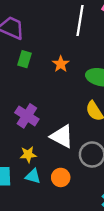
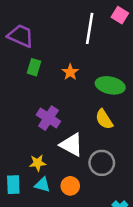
purple cross: (27, 116) -> (48, 118), moved

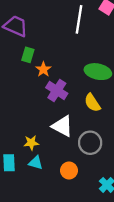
orange star: (70, 72) -> (43, 69), moved
purple cross: (48, 118) -> (57, 90), moved
orange circle: (70, 186) -> (69, 171), moved

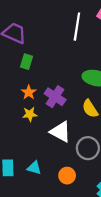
orange star: (43, 69) -> (29, 92), moved
yellow star: (31, 143) -> (30, 114), moved

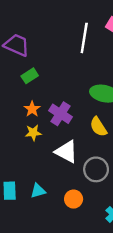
green rectangle: (27, 62) -> (30, 76), turned 40
cyan triangle: (34, 168) -> (38, 191), turned -32

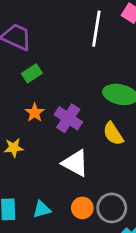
yellow star: (33, 133) -> (14, 148), moved
gray circle: (96, 169) -> (112, 208), moved
orange circle: (74, 199) -> (82, 208), moved

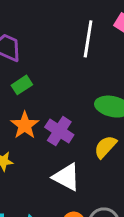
orange star: (35, 113) -> (25, 125), size x1.4
yellow semicircle: (113, 134) -> (105, 147), turned 75

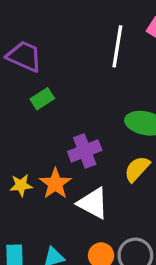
orange star: (25, 125) -> (55, 184), moved
purple cross: (59, 131) -> (85, 151), turned 36

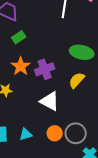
orange star: (55, 184) -> (21, 66), moved

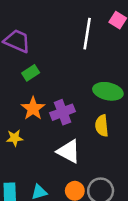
yellow semicircle: (77, 80) -> (102, 126), turned -48

